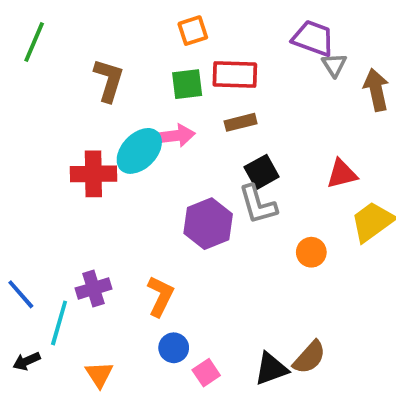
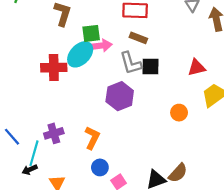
green square: (187, 84) -> (91, 33), moved
brown rectangle: (241, 122) -> (138, 38), turned 35
black square: (262, 172) -> (150, 66), turned 30
gray L-shape: (258, 204) -> (131, 63), moved
black arrow: (27, 361) -> (30, 170), moved

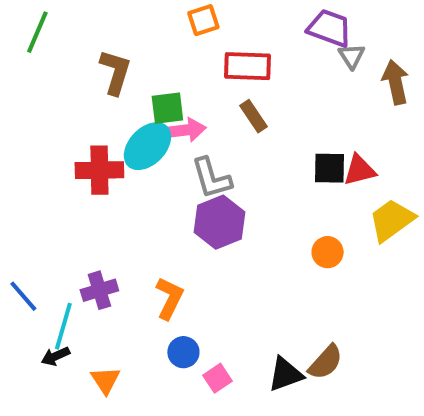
brown rectangle: (138, 38) -> (253, 116), turned 35
gray L-shape: (131, 63) -> (211, 178), moved
black square: (150, 66) -> (330, 168), moved

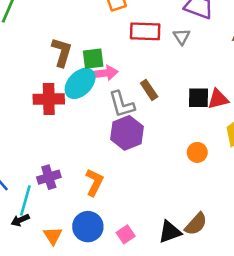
gray triangle: (352, 56) -> (182, 37), moved
brown L-shape: (115, 72) -> (62, 52), moved
brown rectangle: (253, 116) -> (149, 90), moved
blue circle: (183, 352) -> (88, 227), moved, size x1.5

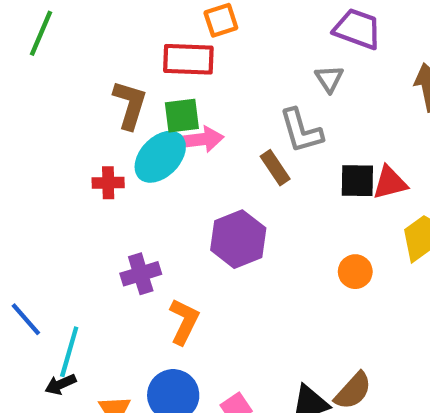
red rectangle: (145, 31) -> (188, 59), moved
red cross: (49, 99) -> (108, 183), size x0.6
gray L-shape: (122, 104) -> (301, 131), moved
purple cross: (49, 177) -> (141, 274), moved

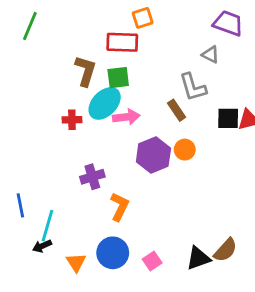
gray triangle: (329, 79) -> (211, 55), turned -30
pink arrow: (201, 139) -> (126, 117), moved
orange circle: (355, 272) -> (185, 150), moved
blue line: (26, 319) -> (20, 205), turned 30

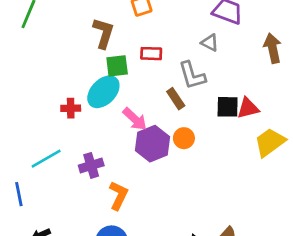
red rectangle: (122, 42) -> (151, 54), moved, size x0.7
brown L-shape: (86, 71) -> (103, 33), moved
pink arrow: (126, 117) -> (135, 119), moved, turned 50
cyan line: (48, 226) -> (46, 159), moved, turned 44

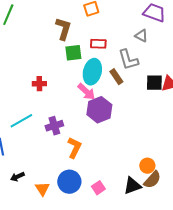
cyan ellipse: (103, 92) -> (92, 72), moved, turned -30
orange circle: (184, 138) -> (147, 166), moved

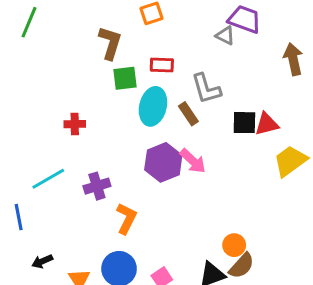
gray triangle: (141, 36) -> (225, 36), moved
pink arrow: (86, 92) -> (193, 161), moved

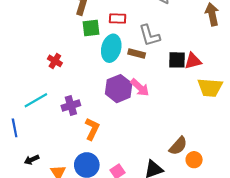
brown rectangle: (188, 114) -> (137, 54), turned -42
red cross: (75, 124) -> (55, 61), turned 32
yellow trapezoid: (290, 161) -> (210, 87), turned -140
orange circle: (234, 245) -> (194, 160), moved
brown semicircle: (242, 266) -> (178, 146), moved

